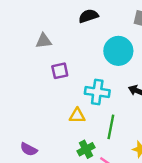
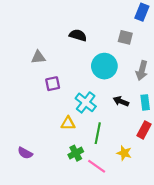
black semicircle: (88, 16) -> (78, 35), turned 35
cyan cross: (97, 92) -> (86, 102), turned 30

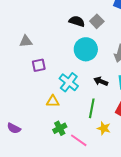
black semicircle: (78, 35) -> (77, 21), moved
gray square: (125, 37) -> (97, 21), moved, turned 32
green line: (98, 133) -> (92, 108), moved

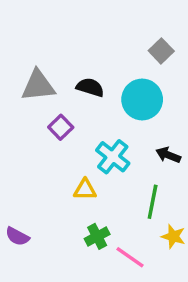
black semicircle: (77, 21) -> (90, 87), moved
gray triangle: (26, 41) -> (38, 86), size x1.5
purple square: (39, 65) -> (61, 127), turned -32

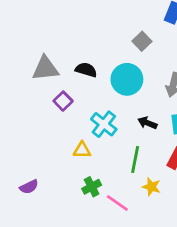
purple semicircle: (17, 236) -> (29, 187), turned -54

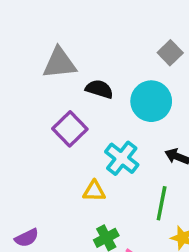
gray triangle: (45, 68) -> (60, 63), moved
purple square: (63, 101) -> (70, 129), size x1.4

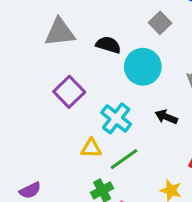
black semicircle: (99, 89) -> (108, 45), moved
green line: (162, 203) -> (124, 159), moved, turned 44

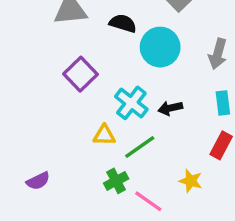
black arrow: (166, 117) -> (170, 108), moved, turned -35

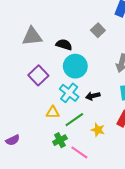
cyan circle: (160, 47) -> (75, 66), moved
yellow star: (191, 181) -> (98, 130), moved

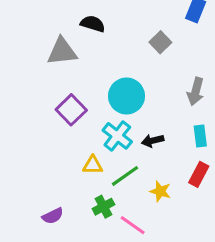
black semicircle: (64, 45) -> (93, 24), moved
purple semicircle: (13, 140) -> (53, 216), moved

